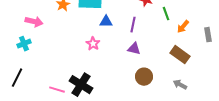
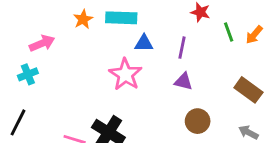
pink arrow: (34, 22) -> (42, 43), turned -36
orange arrow: (183, 27) -> (254, 35), moved
pink star: (93, 44) -> (125, 74), size x1.6

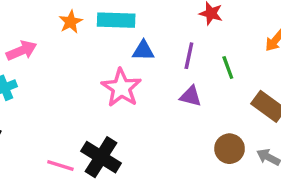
green line: (229, 32) -> (228, 67), moved
brown circle: (198, 121) -> (230, 149), moved

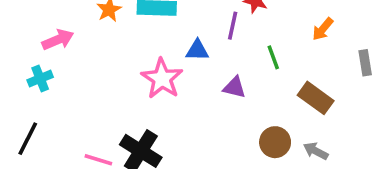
blue triangle: (143, 51) -> (197, 50), moved
purple line: (189, 56) -> (233, 26), moved

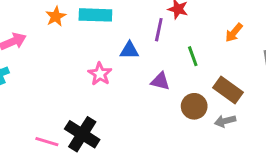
pink star: (162, 79) -> (100, 74), size x0.7
brown circle: (275, 142) -> (194, 106), moved
gray arrow: (316, 151) -> (225, 121), moved, turned -42

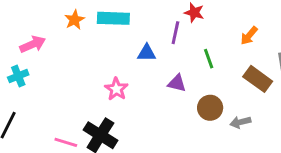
pink star: (100, 74) -> (116, 89), moved
brown rectangle: (228, 90) -> (258, 79), moved

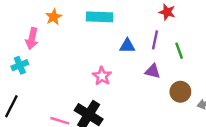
orange star: (74, 20) -> (54, 17), moved
purple line: (175, 33) -> (155, 40), moved
pink arrow: (33, 44) -> (32, 39), turned 125

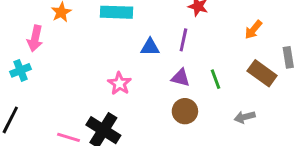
green line: (179, 51) -> (216, 79), moved
brown circle: (180, 92) -> (185, 111), moved

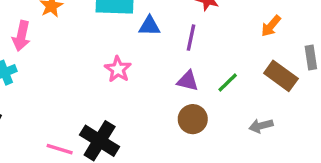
blue triangle: (150, 47) -> (149, 26), moved
green line: (216, 79) -> (228, 83), turned 66
pink star: (119, 84) -> (118, 69), moved

